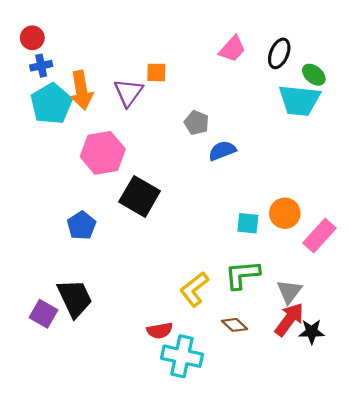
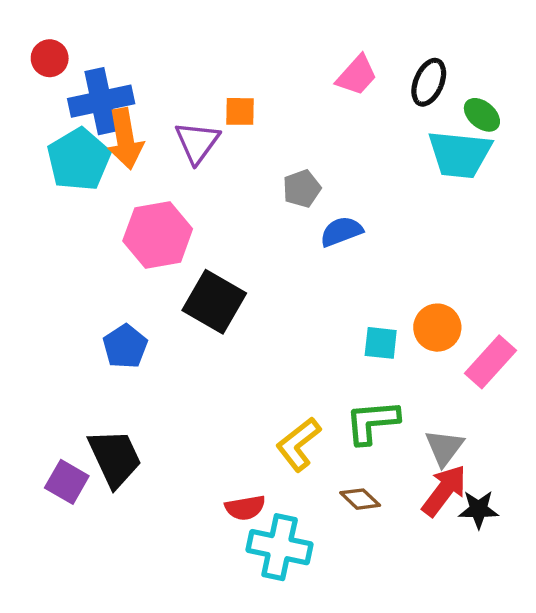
blue cross: (41, 66) -> (101, 101), moved, size x1.8
gray pentagon: (197, 123) -> (302, 189), turned 30

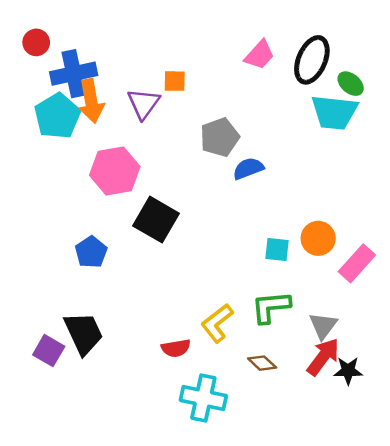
black ellipse: (429, 82) -> (312, 60), size x1.4
gray pentagon: (302, 189) -> (220, 137), size x1.4
red semicircle: (245, 508) -> (176, 348), moved

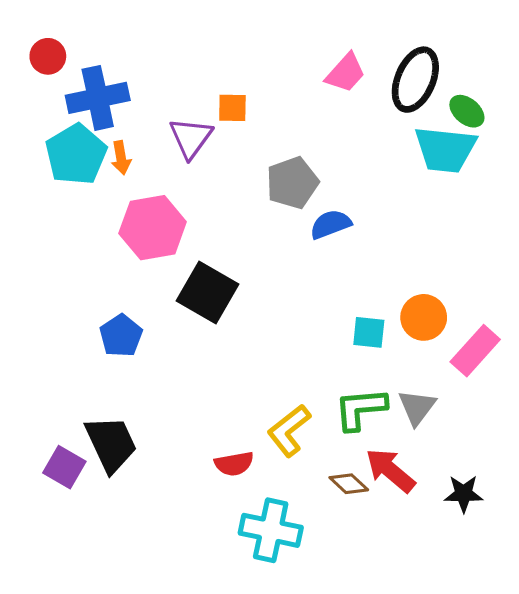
orange arrow: (91, 101) -> (121, 158), moved, size x0.6
gray triangle: (323, 326) -> (417, 407), moved
red arrow: (323, 357) -> (390, 470), moved, turned -87

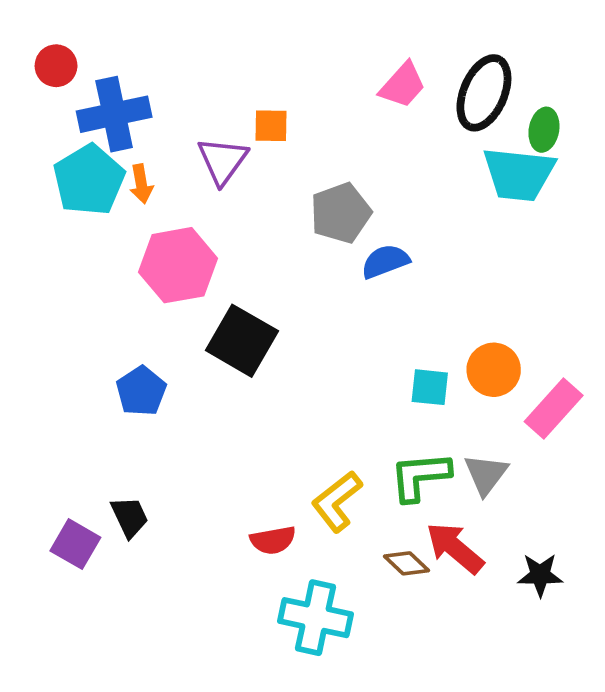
green ellipse: (467, 111) -> (544, 130), turned 60
black trapezoid: (111, 444) -> (130, 517), size x0.6

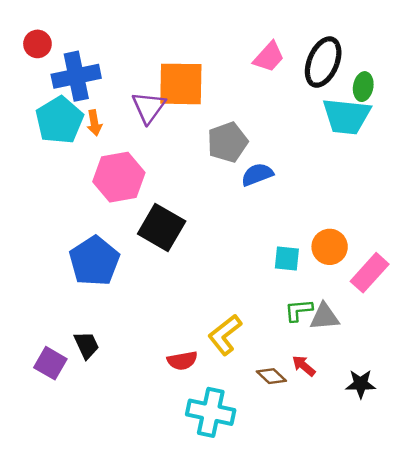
orange square: (271, 126) -> (181, 84), size x2.0
blue pentagon: (141, 391) -> (94, 261), size x1.5
gray triangle: (486, 474) -> (324, 317), turned 48
green L-shape: (420, 476) -> (299, 310), moved, size x0.7
red arrow: (455, 548) -> (304, 366), size x0.6

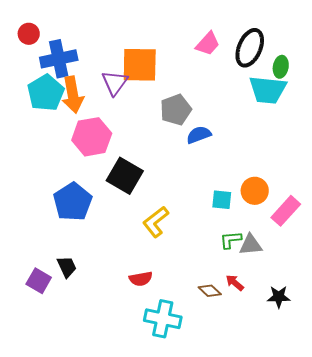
orange arrow: (94, 123) -> (73, 95), size x1.8
yellow L-shape: (225, 335) -> (156, 222), moved

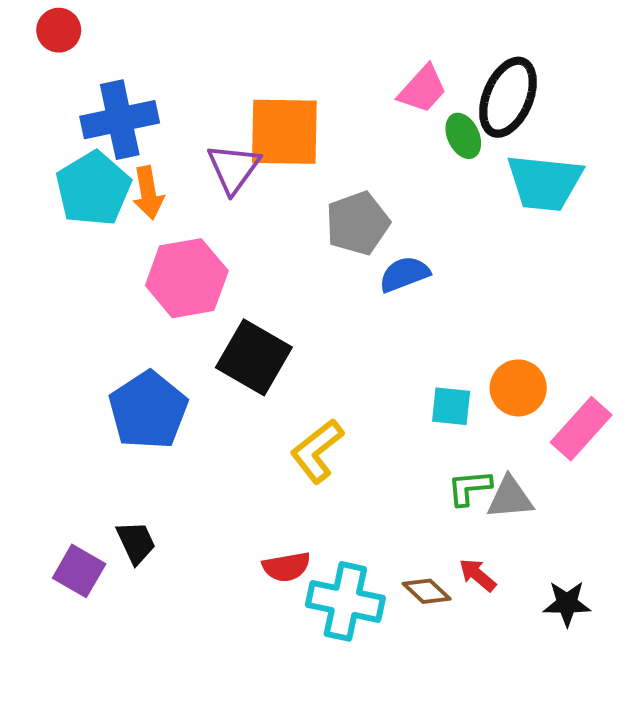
red circle: (29, 34) -> (59, 30), moved
green ellipse: (281, 67) -> (463, 136), moved, turned -35
orange arrow: (73, 95) -> (148, 193), size x0.7
cyan cross: (163, 319) -> (345, 601), moved

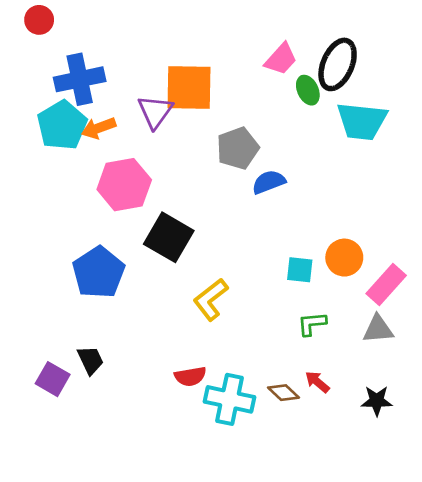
orange arrow: (148, 193) -> (99, 128), turned 80
gray triangle: (510, 498) -> (378, 329), moved

